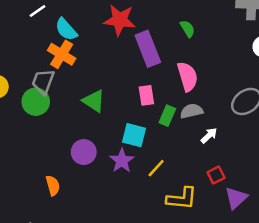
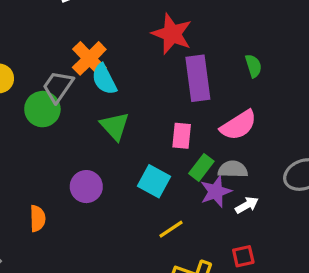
cyan semicircle: (66, 29) -> (104, 79), moved
pink semicircle: (187, 77) -> (239, 125), turned 60
purple star: (122, 161) -> (216, 192), moved

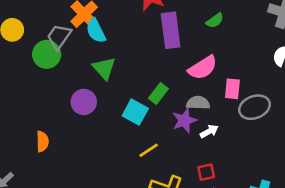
green semicircle: (253, 66) -> (215, 21), turned 72
pink rectangle: (182, 136) -> (232, 89), moved
green rectangle: (201, 167) -> (158, 93), moved
purple circle: (86, 187) -> (84, 102), moved

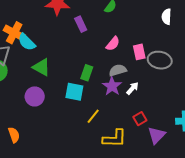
purple rectangle: (171, 30) -> (81, 24), size x0.6
pink semicircle: (203, 68) -> (113, 44), size x0.7
gray ellipse: (255, 107) -> (160, 60), turned 50

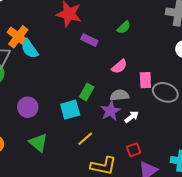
purple rectangle: (81, 24) -> (89, 40), turned -49
green triangle: (41, 67) -> (38, 143), moved
cyan square: (74, 92) -> (70, 110), turned -36

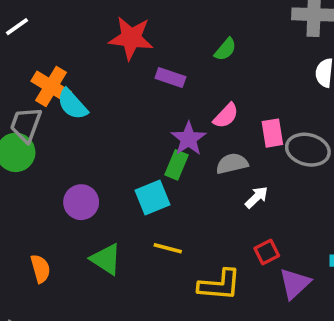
purple star: (110, 111) -> (188, 139), moved
yellow line: (85, 139) -> (168, 248), moved, turned 63

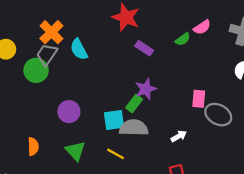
orange cross: (51, 86) -> (51, 32), moved
pink semicircle: (226, 116) -> (202, 27), moved
gray semicircle: (232, 164) -> (134, 128), moved, size x1.4

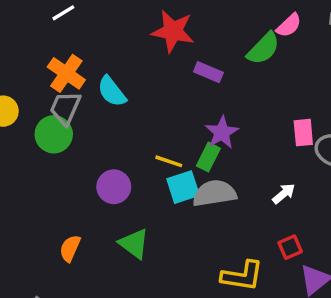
green semicircle: (183, 39) -> (263, 48), size x1.5
orange semicircle: (33, 146) -> (70, 248), turned -144
yellow line: (116, 154) -> (169, 161), moved

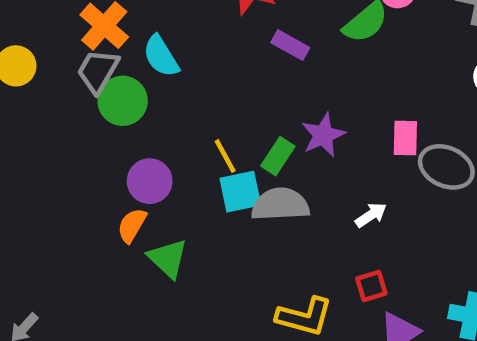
purple star: (222, 133) -> (323, 135), moved
green circle: (54, 134) -> (123, 101), moved
yellow line: (169, 161) -> (225, 156), turned 36
orange semicircle: (70, 248) -> (132, 225), moved

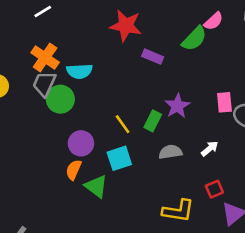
cyan semicircle: (161, 56) -> (79, 71), turned -55
cyan square: (240, 192) -> (119, 158), moved
gray semicircle: (280, 204) -> (170, 152), moved, size x0.7

